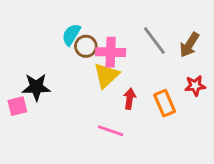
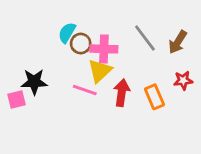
red arrow: (130, 99) -> (122, 93), size x1.4
pink line: (111, 131) -> (85, 90), moved

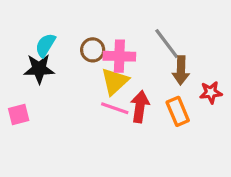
cyan semicircle: (67, 33) -> (45, 45), moved
brown arrow: (178, 42) -> (181, 70), moved, turned -30
black star: (34, 82) -> (39, 69), moved
pink line: (85, 90) -> (115, 108), moved

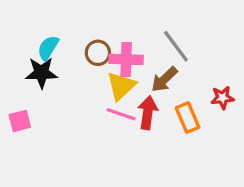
brown arrow: (181, 70) -> (164, 79), moved, turned 44

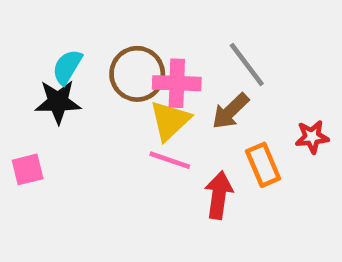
brown circle: (98, 53) -> (137, 74), size x1.5
red arrow: (148, 113) -> (219, 195), moved

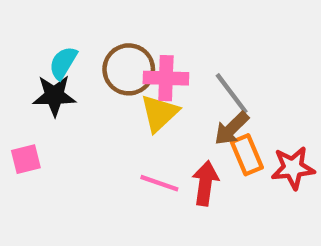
gray line: (247, 65) -> (232, 93), moved
brown arrow: (230, 111) -> (232, 128), moved
red star: (312, 137) -> (293, 168), moved, size x1.4
pink line: (170, 160) -> (159, 183), moved

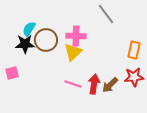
brown circle: (129, 69) -> (46, 40), moved
gray line: (232, 93) -> (106, 14), moved
brown arrow: (232, 128) -> (110, 85), moved
orange rectangle: (247, 155) -> (134, 50), moved, turned 36

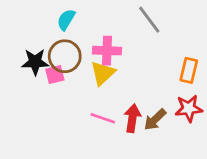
cyan semicircle: (29, 29) -> (66, 20), moved
pink square: (12, 73) -> (55, 75), moved

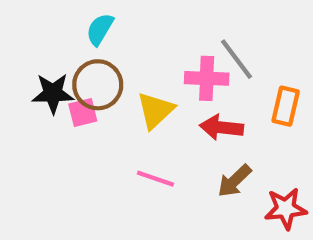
gray line: (149, 20) -> (237, 59), moved
pink cross: (107, 51) -> (207, 78), moved
red star: (189, 108) -> (286, 209), moved
red arrow: (132, 118) -> (222, 127), moved, turned -92

